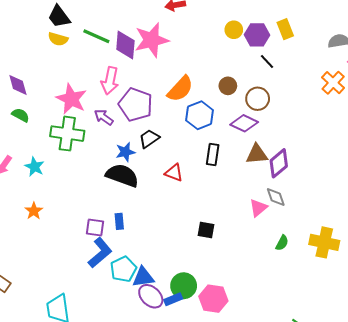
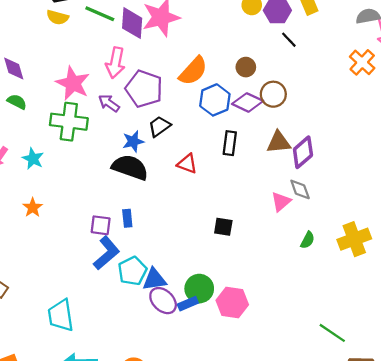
brown circle: (258, 99) -> (273, 94), moved
purple diamond: (244, 123) -> (248, 102), moved
yellow cross: (324, 242) -> (354, 239), turned -32

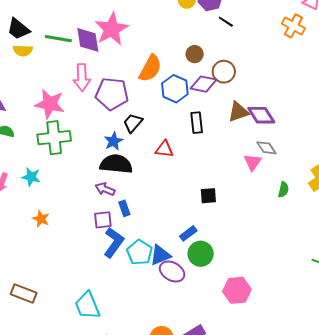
purple arrow: (109, 103) -> (105, 189), moved
purple diamond: (303, 152) -> (261, 115), turned -68
pink hexagon: (232, 303) -> (237, 290), moved
blue rectangle: (188, 304) -> (188, 233), moved

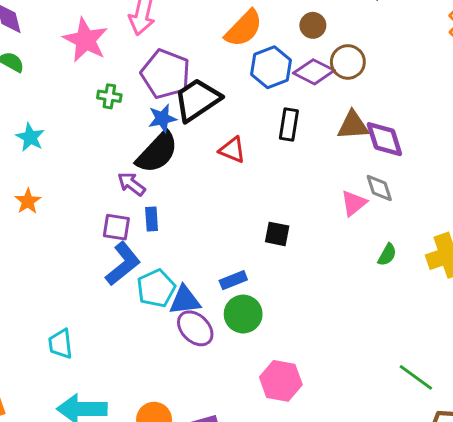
purple pentagon: (112, 94) -> (166, 74), moved
black trapezoid: (133, 123) -> (197, 100), size x1.6
green cross: (54, 138) -> (109, 96), moved, size x0.5
black semicircle: (116, 164) -> (157, 152), turned 112
cyan trapezoid: (87, 305) -> (60, 344), size x0.7

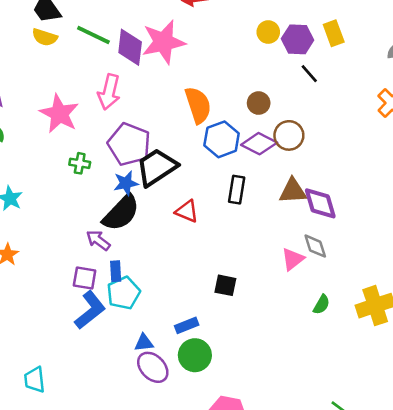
orange semicircle: (244, 28) -> (198, 105), turned -63
cyan pentagon: (156, 288) -> (123, 293), moved
blue triangle: (185, 300) -> (144, 343), size x0.7

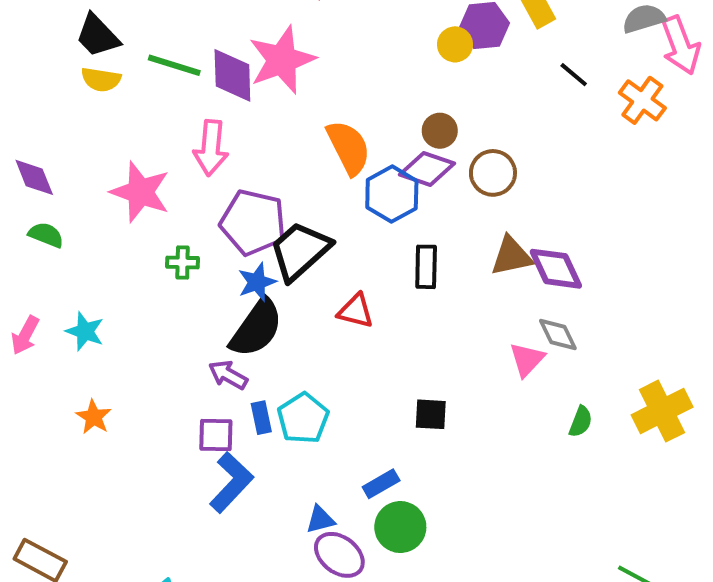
yellow circle: (268, 32) -> (455, 44), moved
black line: (309, 74) -> (574, 75), moved
purple diamond: (259, 144) -> (427, 169), moved
cyan pentagon: (123, 293) -> (303, 418), moved

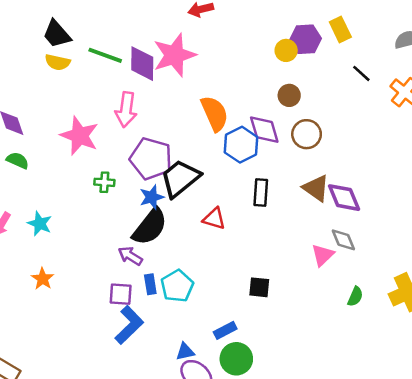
brown circle: (440, 131) -> (289, 95), moved
purple diamond: (427, 169) -> (264, 130), turned 52
brown triangle: (512, 256) -> (316, 188), turned 44

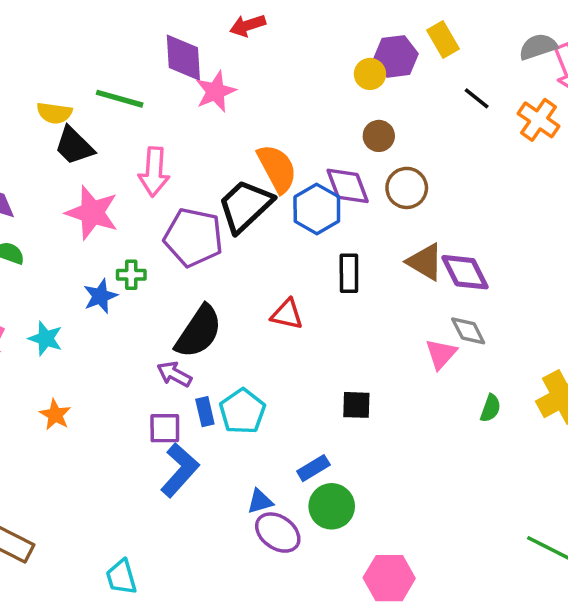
black trapezoid: (57, 34) -> (74, 146), moved
pink star: (174, 55) -> (216, 91), size x0.7
purple diamond: (142, 64) -> (183, 58), moved
black trapezoid: (180, 178) -> (245, 206), moved
blue star: (152, 197) -> (100, 296), moved

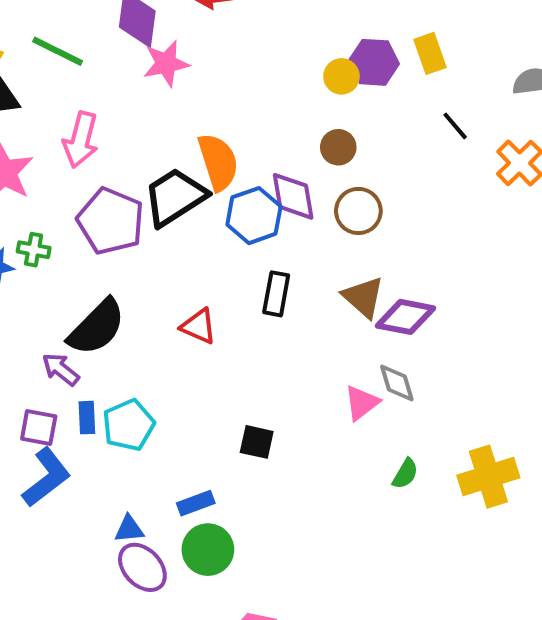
purple diamond: (465, 272) -> (406, 317), turned -63

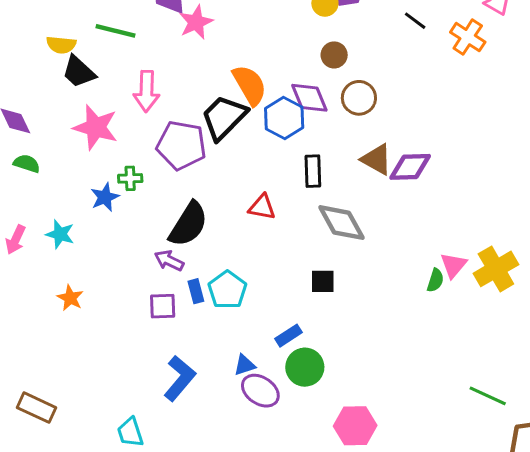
gray diamond: (397, 383) -> (342, 223), moved, size x1.6
pink triangle: (362, 403) -> (454, 265), moved
blue L-shape: (46, 477) -> (180, 378), moved

